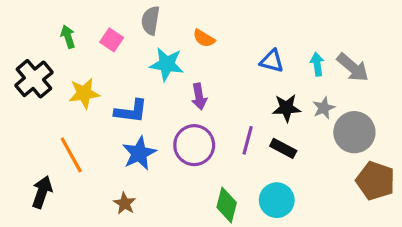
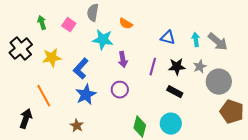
blue L-shape: (131, 111) -> (81, 69), turned 125
purple line: (248, 140) -> (153, 67), moved
purple circle: (194, 145) -> (120, 90), size x0.7

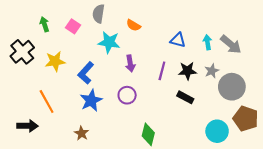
black arrow: (26, 119) -> (28, 126), turned 72
cyan circle: (171, 124) -> (217, 131), moved

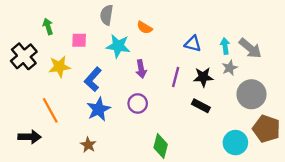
pink square: (73, 26) -> (79, 40), moved, turned -32
gray star: (212, 71) -> (230, 68), moved

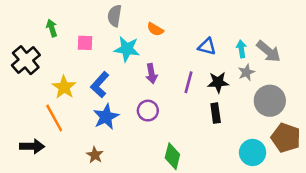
yellow star: (59, 67) -> (64, 87), moved, turned -30
black rectangle: (201, 106) -> (216, 113), turned 54

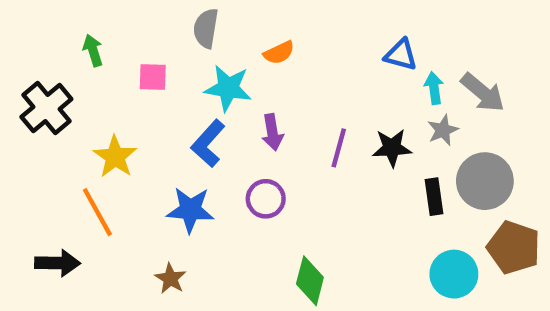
orange semicircle: (155, 29) -> (279, 53), turned -56
blue triangle: (207, 47) -> (401, 55), moved
blue L-shape: (100, 85) -> (208, 143), moved
black rectangle: (216, 113) -> (434, 197), moved
blue star: (106, 117) -> (190, 210), turned 30

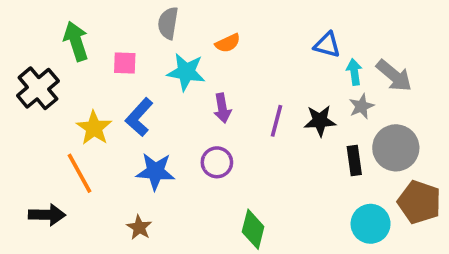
green arrow: (93, 50) -> (76, 41), size x1.5
blue L-shape: (208, 143) -> (139, 117), moved

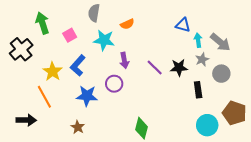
pink square: (125, 63) -> (70, 35), turned -32
purple line: (277, 121) -> (155, 68), turned -60
gray circle: (396, 148) -> (221, 74), moved, size x0.7
purple circle: (217, 162) -> (114, 84), moved

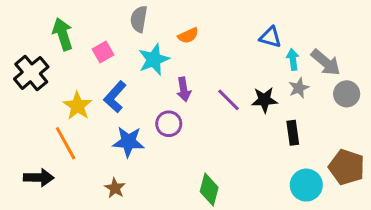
cyan star: (104, 40) -> (154, 59), turned -30
gray circle: (221, 74) -> (347, 94), moved

